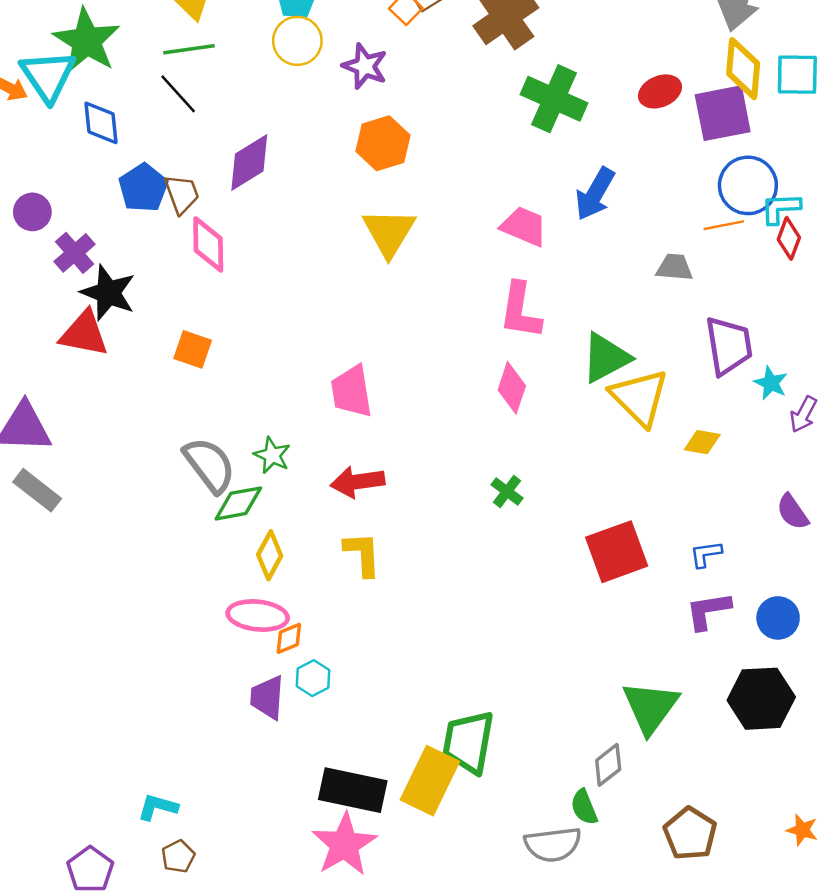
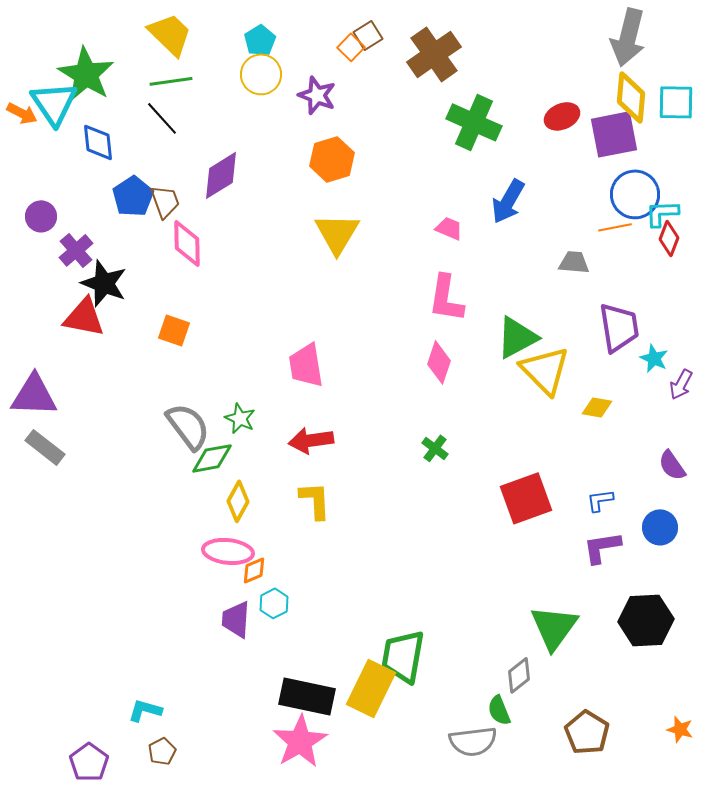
pink trapezoid: (524, 226) -> (449, 228), size x0.7
blue circle: (778, 618) -> (660, 527), moved

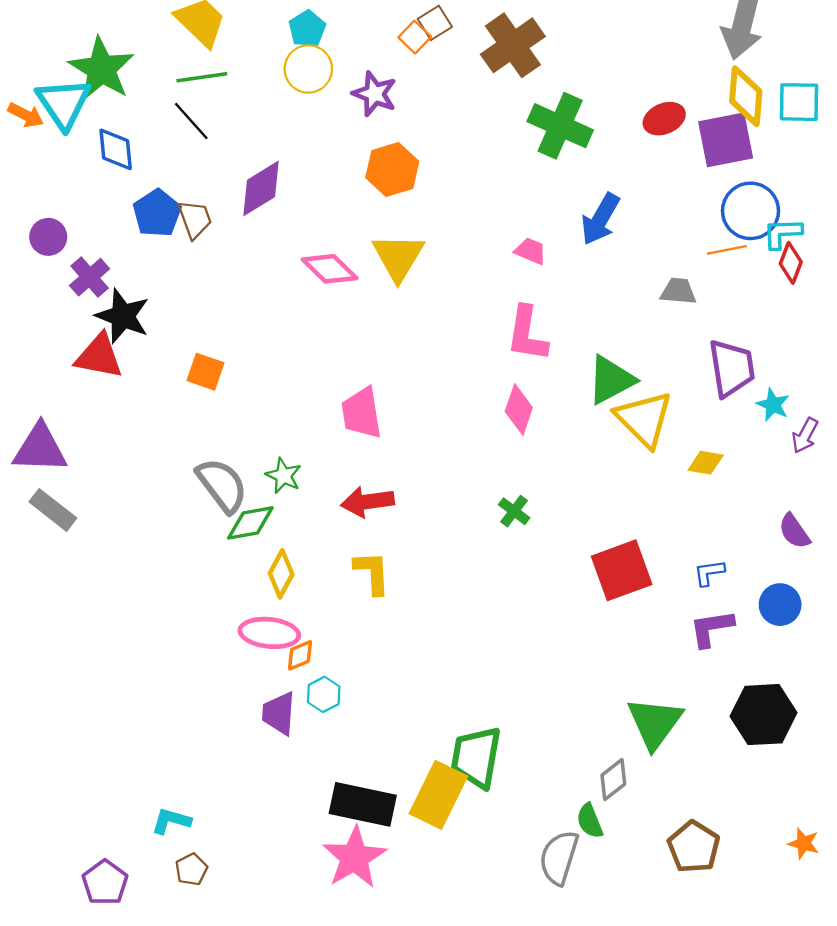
pink diamond: (187, 243) -> (330, 269), moved, turned -45
gray semicircle: (473, 741) -> (559, 858), turned 114

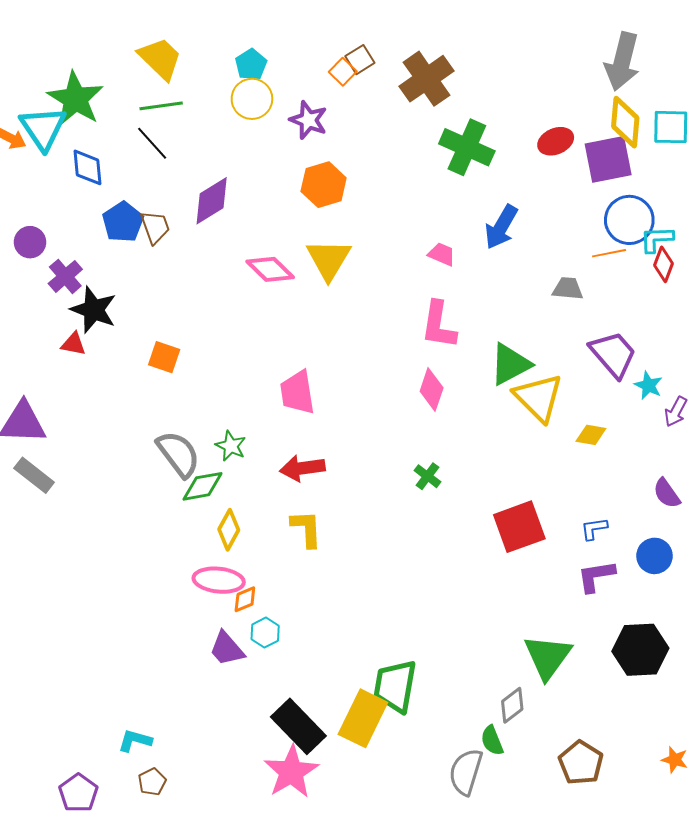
red triangle: (99, 356) -> (73, 344), size x0.6
purple trapezoid: (732, 368) -> (613, 354), turned -32
purple trapezoid: (279, 713) -> (227, 649), turned -45
black rectangle: (363, 804) -> (298, 726), turned 34

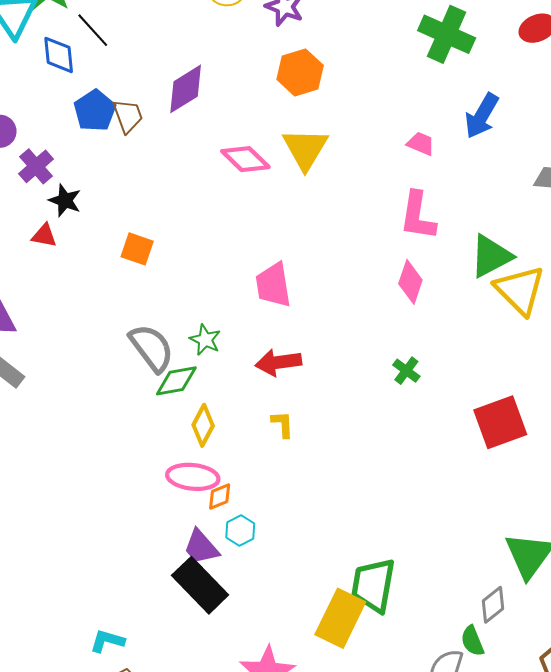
black line: (152, 143) -> (93, 30), moved
black star: (94, 310) -> (65, 200), size x0.7
yellow L-shape: (306, 529) -> (283, 424), size x0.7
black rectangle: (298, 726) -> (200, 585), moved

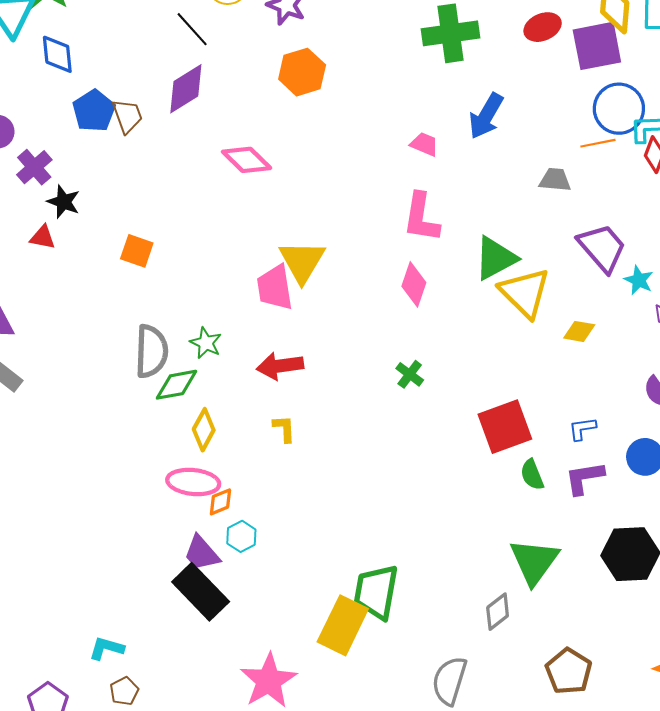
black line: (93, 30) -> (192, 29), moved
green cross: (447, 34) -> (451, 33), turned -32
yellow triangle: (305, 149) -> (302, 261), moved
gray semicircle: (152, 348) -> (151, 351), turned 39
green semicircle: (472, 641) -> (532, 475), moved

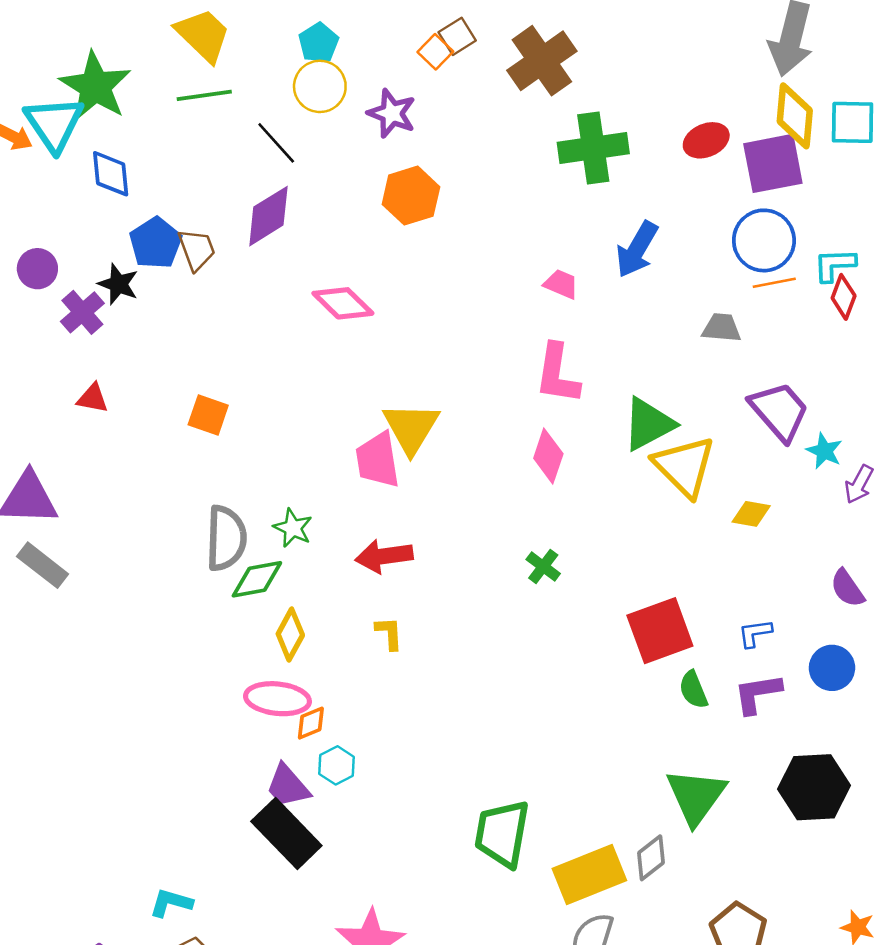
blue circle: (619, 109) -> (764, 240), moved
black star: (64, 202) -> (118, 284), moved
yellow rectangle: (343, 625) -> (589, 875), moved, turned 42

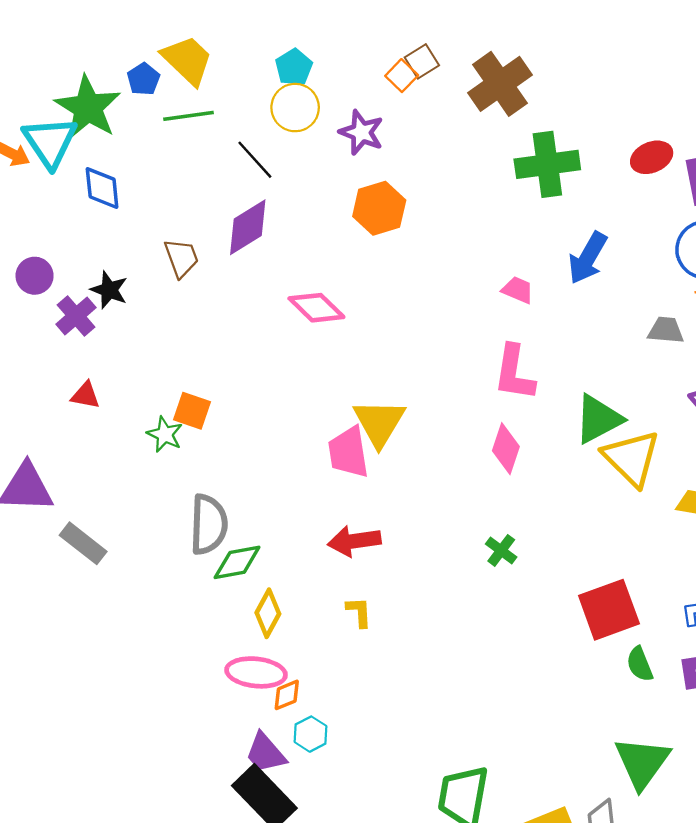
blue pentagon: (156, 243) -> (144, 79), moved, size x0.7
green star: (293, 528) -> (165, 434), moved
gray rectangle: (43, 565) -> (83, 543), moved

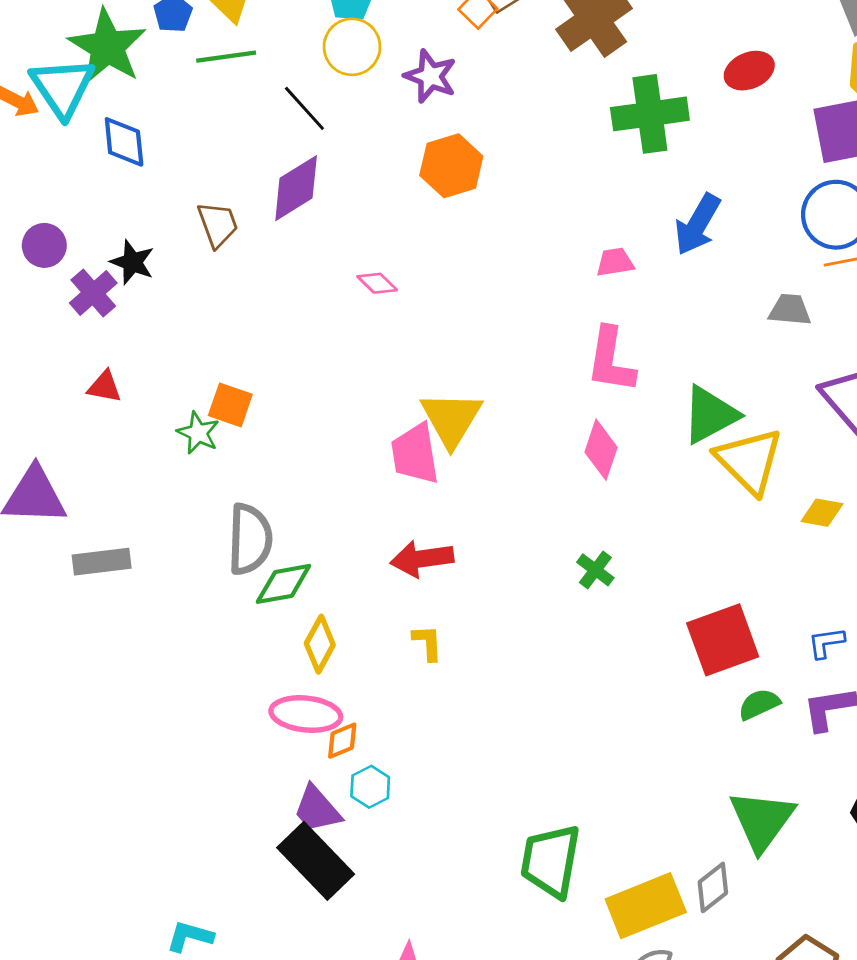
red ellipse: (652, 157) -> (749, 71), moved
pink trapezoid: (518, 290) -> (615, 262), turned -32
pink diamond: (316, 308) -> (377, 283), size x0.6
gray rectangle: (83, 543) -> (102, 562), turned -45
green semicircle: (640, 664) -> (759, 704), turned 87

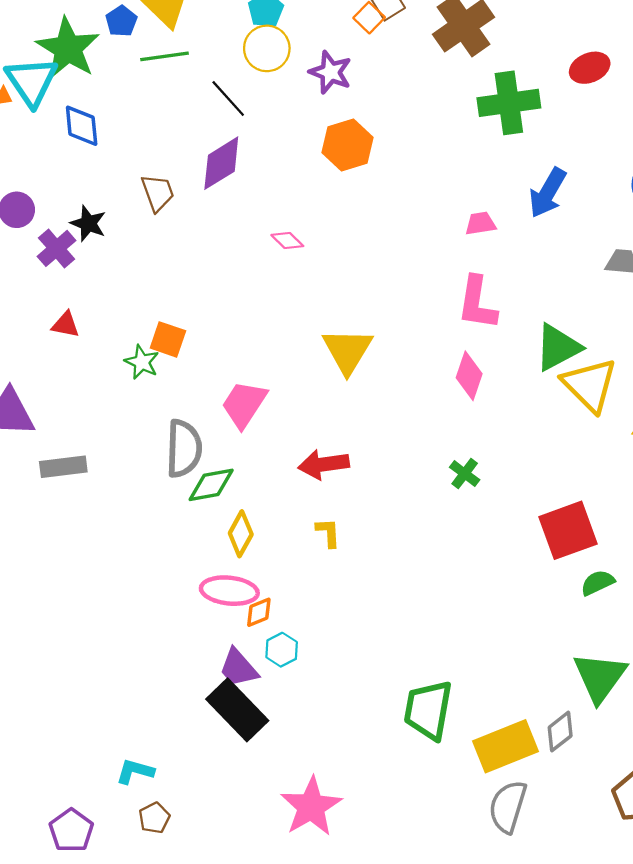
pink trapezoid: (415, 454) -> (244, 404), moved, turned 42

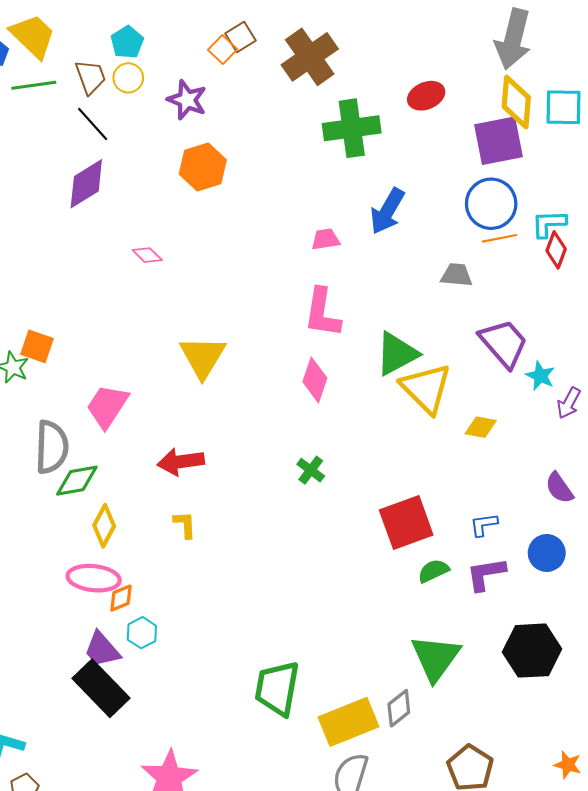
yellow circle: (267, 48) -> (128, 78), size x0.7
brown trapezoid: (158, 193) -> (90, 77), moved

